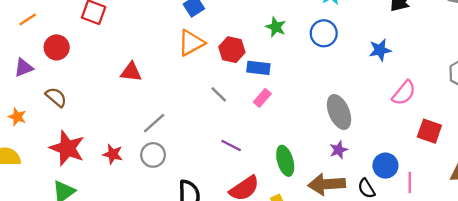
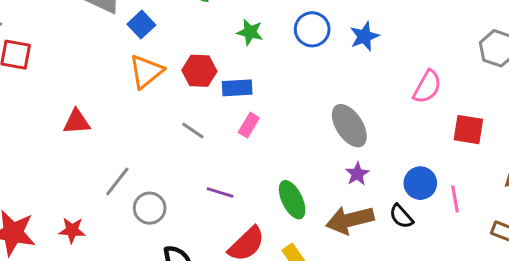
blue star: (380, 50) -> (364, 36), moved
gray circle: (153, 155) -> (150, 208), moved

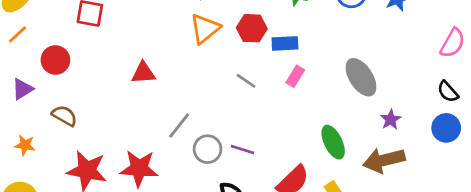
gray ellipse: (349, 126) -> (361, 77), moved
purple line: (220, 193) -> (242, 149), moved
black semicircle: (401, 216) -> (448, 92), moved
red star: (72, 230) -> (139, 168), size x1.6

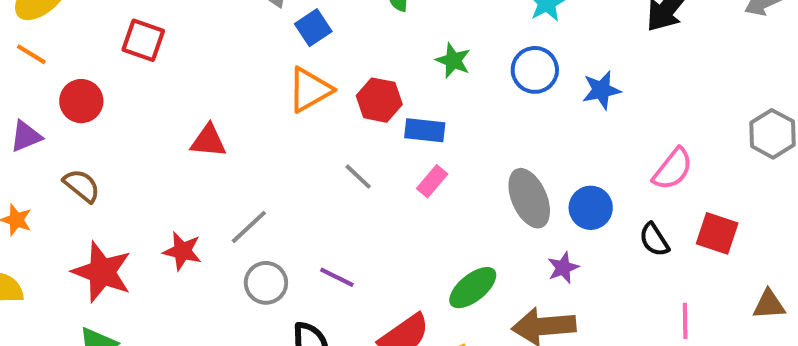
orange line: (18, 34) -> (31, 54), turned 65
blue circle: (446, 128) -> (591, 208), moved
green ellipse: (333, 142) -> (473, 288), turned 68
gray circle: (208, 149) -> (266, 283), moved
red star: (139, 168) -> (182, 251), moved, size x0.7

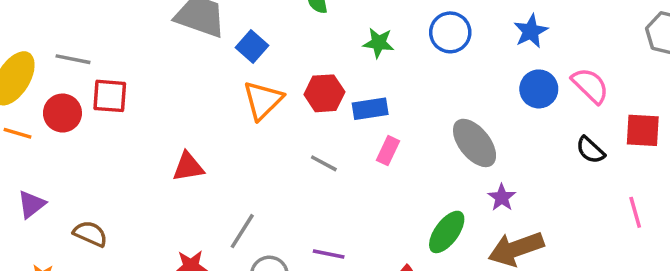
blue star: (601, 90) -> (531, 31), moved
red circle: (81, 101) -> (62, 113), moved
pink semicircle: (673, 169) -> (590, 86), turned -69
blue circle: (591, 208) -> (539, 89), moved
purple star: (563, 268) -> (502, 197), moved

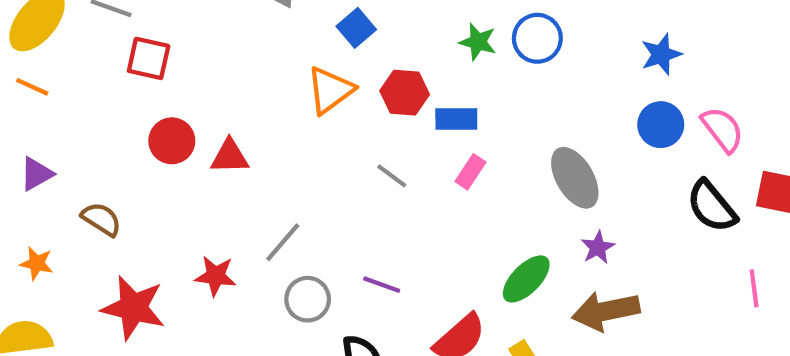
blue circle: (450, 32) -> (537, 38), moved
blue square: (252, 47) -> (356, 28), moved
red circle: (62, 113) -> (172, 141), moved
black semicircle: (590, 150) -> (712, 206), size x1.5

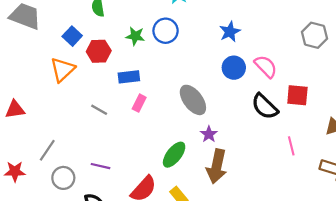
red hexagon: (405, 93) -> (99, 51), moved
brown arrow: (606, 311) -> (217, 166), turned -60

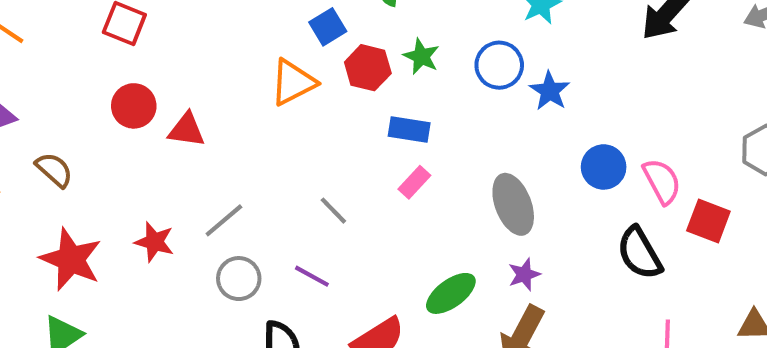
blue star: (230, 32) -> (550, 91), moved, turned -30
green star: (135, 36) -> (421, 56), moved
red square: (297, 95) -> (708, 221), moved
gray line: (99, 110) -> (333, 211), moved

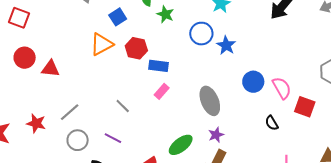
green star: (421, 56) -> (165, 14), moved
red hexagon: (368, 68) -> (136, 48), moved
black semicircle: (639, 253) -> (272, 123), size x0.6

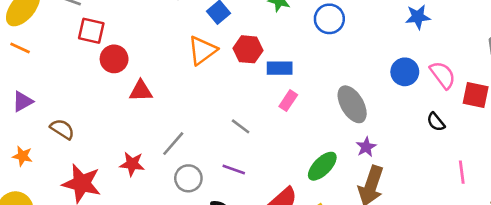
blue star: (226, 45) -> (418, 17), moved, turned -30
red circle: (25, 58) -> (114, 59), moved

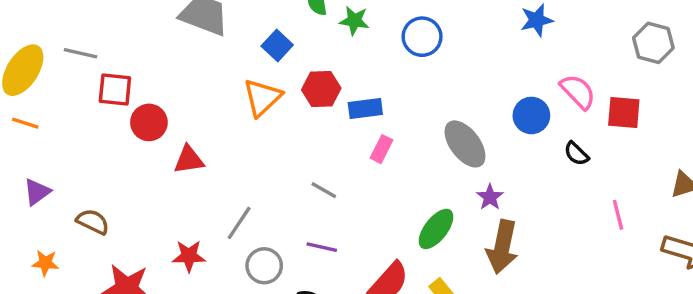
blue circle: (405, 72) -> (531, 115), moved

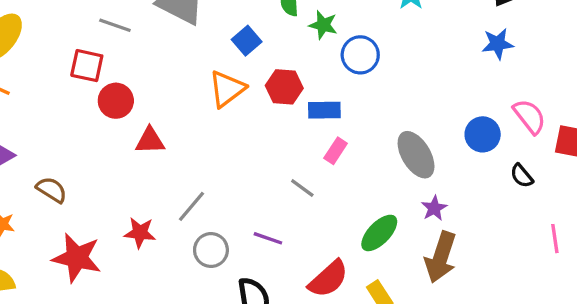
blue circle: (422, 37) -> (360, 55), moved
gray line: (81, 53) -> (115, 25), moved
gray line: (324, 190) -> (302, 188), moved

